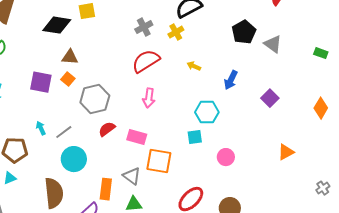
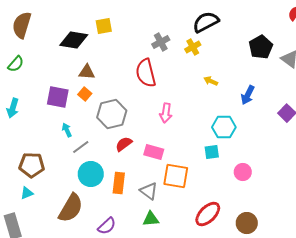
red semicircle: (146, 61) -> (146, 73), moved, turned -72
cyan arrow: (41, 128) -> (67, 130), moved
orange rectangle: (106, 189) -> (119, 183), moved
brown semicircle: (54, 193) -> (71, 208), turned 36

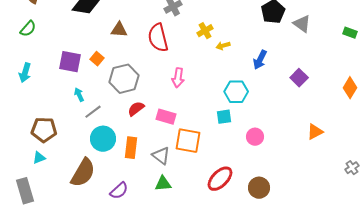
yellow cross: (193, 47) -> (205, 31), moved
brown triangle: (87, 72) -> (119, 30), moved
yellow arrow: (211, 81) -> (223, 46), turned -40

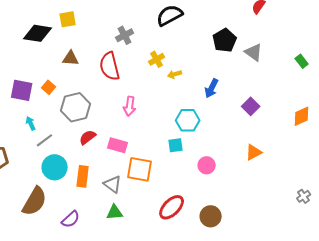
green rectangle: (350, 33) -> (302, 61), turned 32
orange diamond: (350, 88) -> (302, 116), turned 35
orange triangle: (315, 132) -> (254, 152), moved

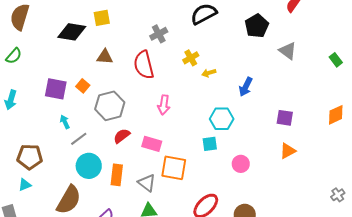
black pentagon: (225, 40) -> (257, 26), moved
purple square: (251, 106) -> (285, 118), moved, turned -36

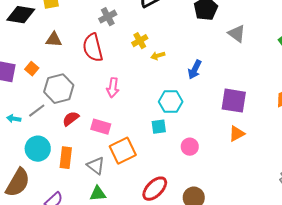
purple square: (285, 118) -> (234, 101), size x1.5
cyan arrow: (65, 122) -> (14, 119), moved, turned -56
gray line: (79, 139) -> (37, 111), moved
orange square: (174, 168) -> (123, 151), turned -36

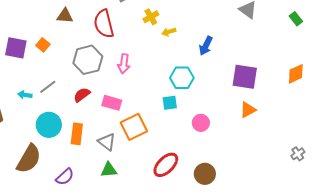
gray hexagon: (59, 89) -> (88, 60), moved

